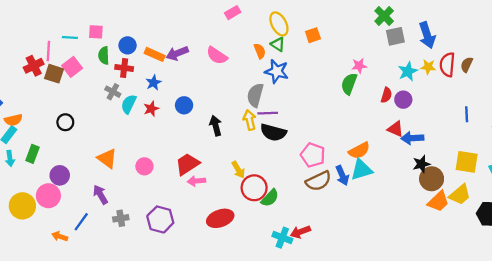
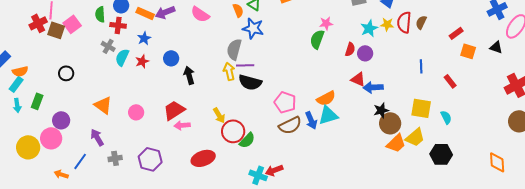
black arrow: (216, 126) -> (189, 75), moved

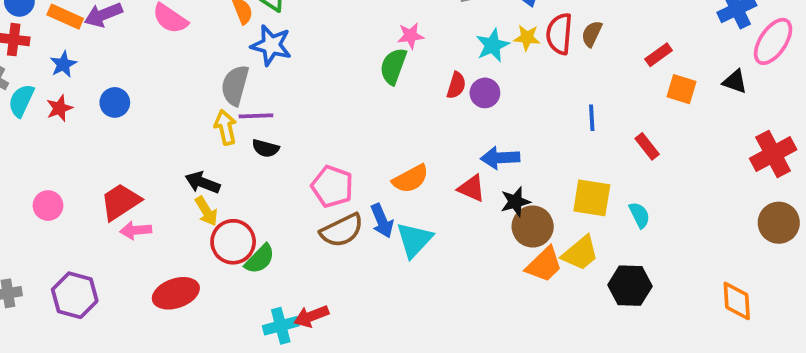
black arrow: (189, 75) -> (203, 183), moved, turned -54
red triangle: (358, 79) -> (472, 188), moved
black semicircle: (250, 82) -> (266, 148), size x0.6
cyan triangle: (328, 115) -> (414, 240), moved, turned -30
cyan cross: (258, 175) -> (281, 326), turned -36

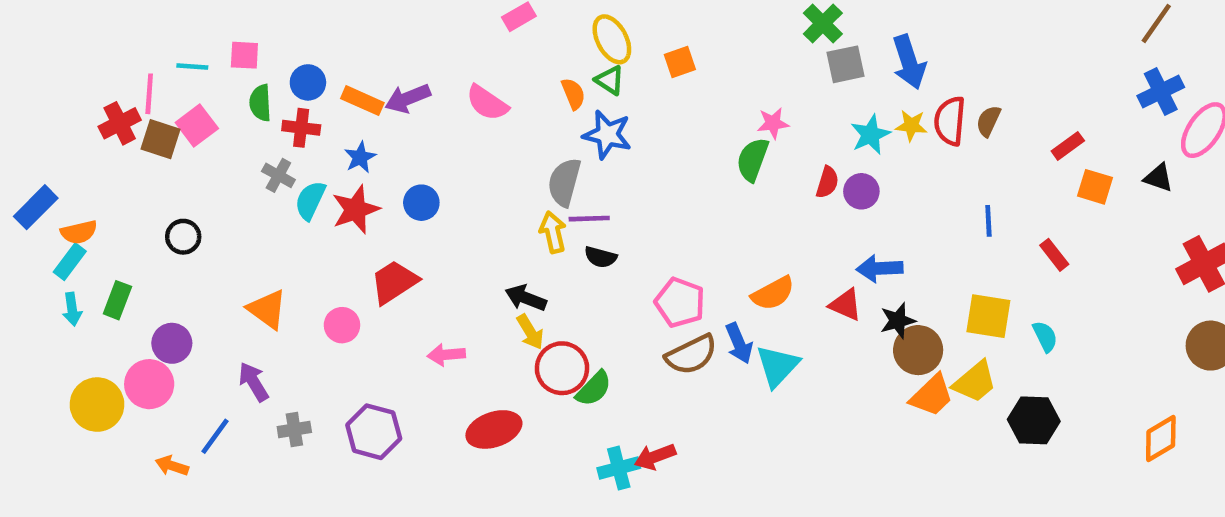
red star: (59, 108) -> (356, 209), size x1.5
red trapezoid: (121, 202) -> (394, 282), moved
orange diamond: (737, 301) -> (1161, 439), turned 63

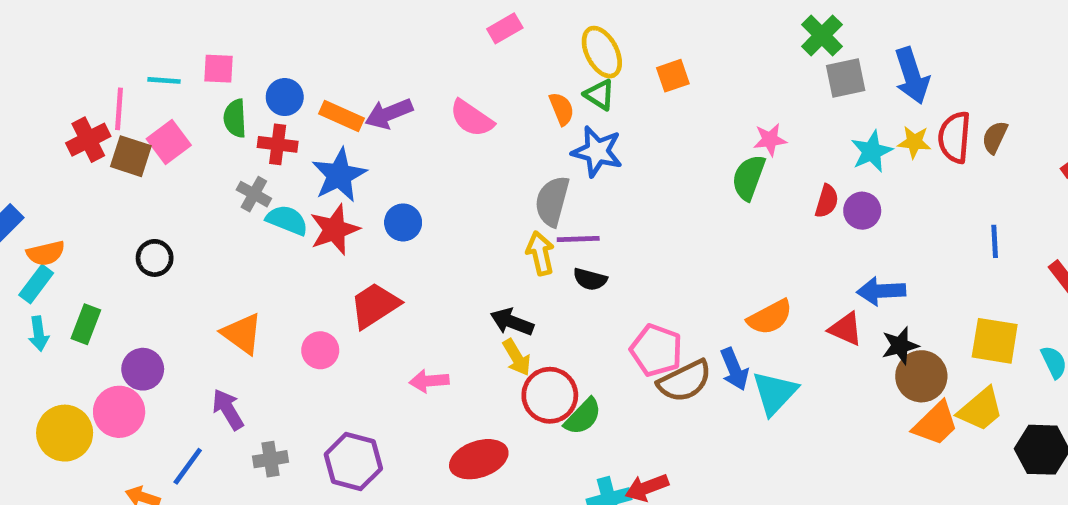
blue star: (360, 157) -> (339, 175), size x1.6
cyan semicircle: (310, 200) -> (287, 220), turned 87
pink pentagon: (680, 302) -> (656, 350), moved

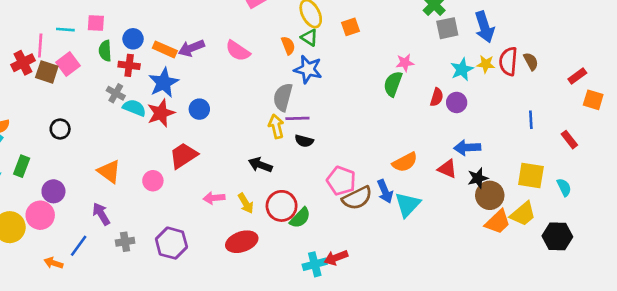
brown semicircle: (995, 137) -> (531, 61), turned 126
yellow arrow: (517, 357) -> (246, 203), moved

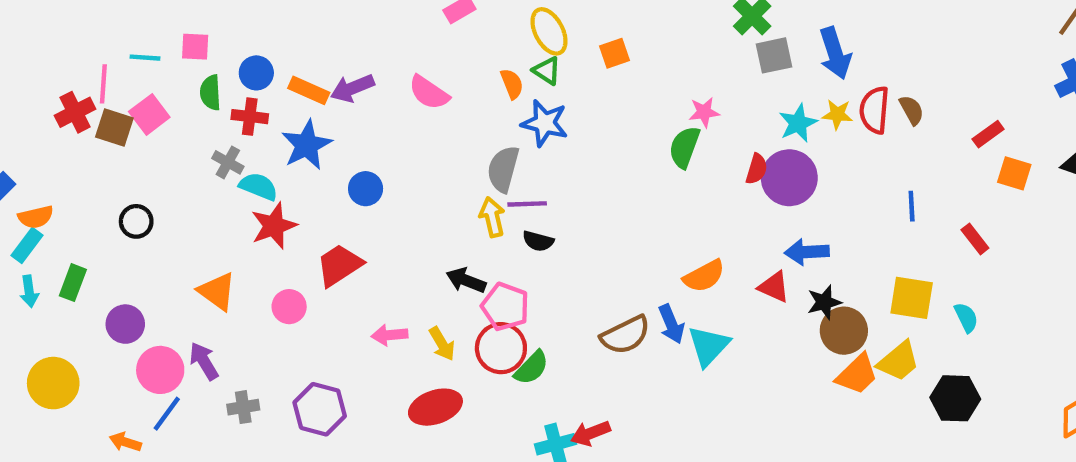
purple circle: (457, 102) -> (789, 178), size x1.6
red star: (161, 113) -> (274, 226), moved
pink pentagon: (341, 181) -> (505, 307), moved
pink circle: (40, 215) -> (160, 370), moved

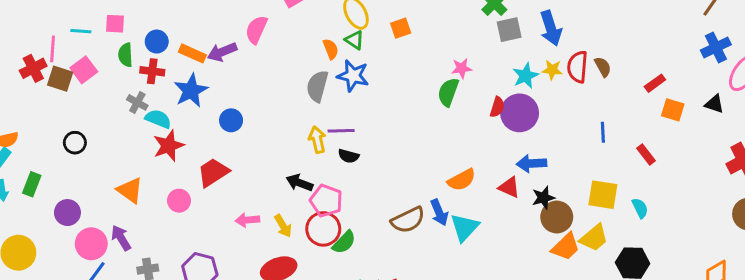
pink semicircle: (429, 93) -> (256, 30), moved, turned 80
gray semicircle: (503, 169) -> (317, 86), moved

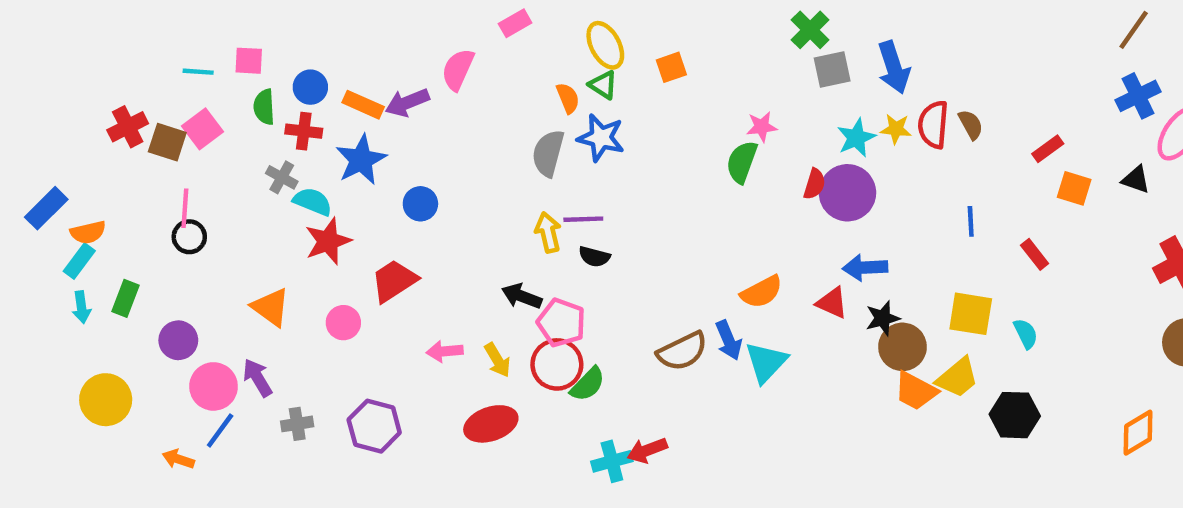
pink line: (53, 49) -> (185, 208), moved
orange trapezoid: (566, 247) -> (916, 391), turned 72

